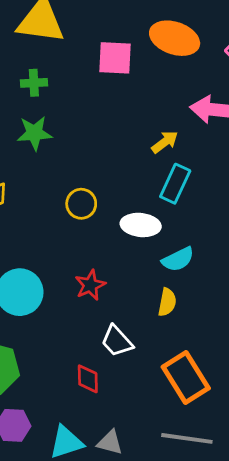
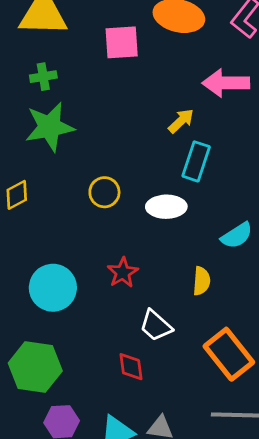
green star: (34, 133) -> (50, 127), size x1.4
cyan semicircle: (178, 259) -> (237, 235), moved

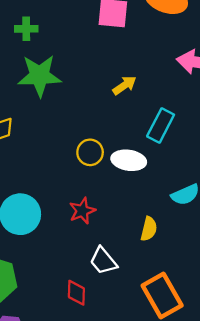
green cross: (43, 77) -> (26, 29), moved
yellow arrow: (181, 121) -> (124, 85), moved
yellow circle: (104, 192) -> (90, 152), moved

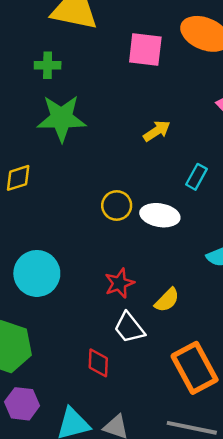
cyan rectangle: (161, 126) -> (196, 177), size x0.7
red star: (82, 211) -> (119, 283), moved
yellow semicircle: (149, 229) -> (167, 300), moved, turned 30

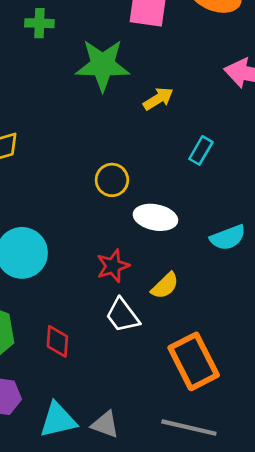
green star: (61, 118) -> (103, 65), moved
white ellipse: (160, 215) -> (155, 217), moved
red diamond: (98, 363) -> (57, 341), moved

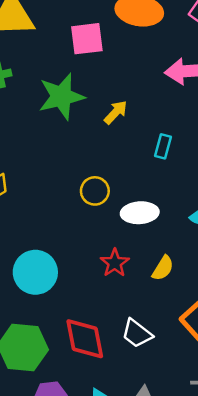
white trapezoid: (122, 315) -> (137, 333), moved
red diamond: (57, 341) -> (85, 339), size x1.6

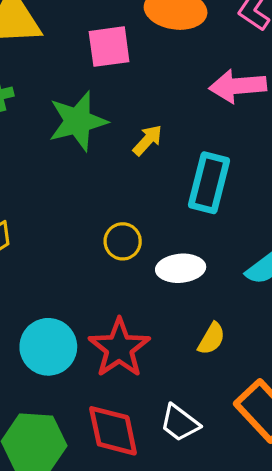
cyan rectangle: (163, 146) -> (209, 183), size x1.8
red star: (115, 263) -> (119, 348), moved, size x1.6

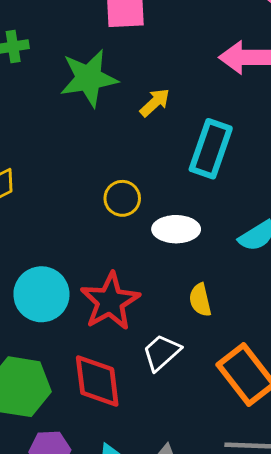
yellow semicircle: (212, 339) -> (200, 300), turned 132
white trapezoid: (180, 423) -> (162, 352), moved, turned 96

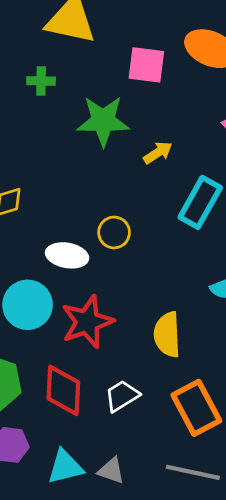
white ellipse: (176, 229) -> (67, 255), moved
yellow semicircle: (200, 300) -> (167, 335), size x1.5
white trapezoid: (162, 352) -> (122, 396), moved

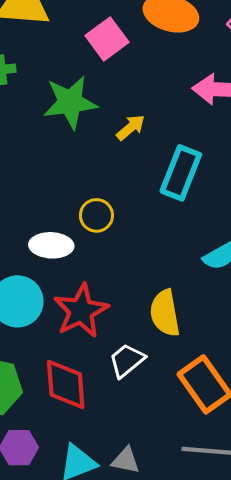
pink square: (146, 65) -> (107, 39), turned -36
white trapezoid: (122, 396) -> (127, 360), moved

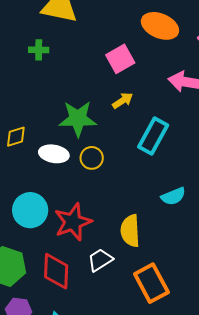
pink square: (107, 39) -> (120, 59), moved
green star: (70, 102) -> (78, 119), moved
white ellipse: (51, 245) -> (54, 154), moved

